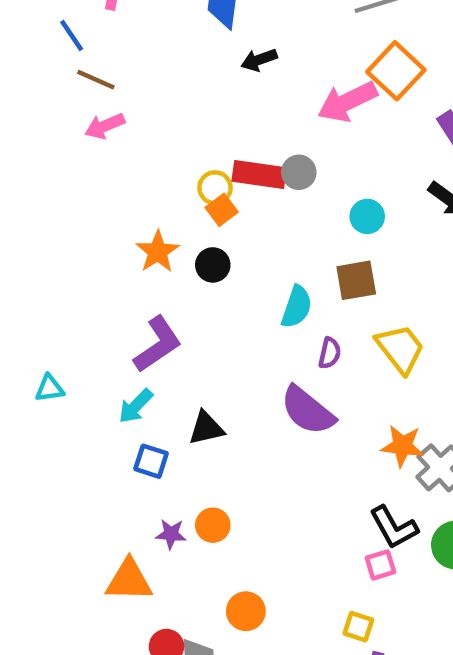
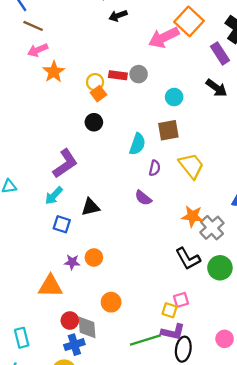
red rectangle: (259, 174) -> (118, 75), size x0.7
orange star: (158, 252) -> (54, 72), moved
purple semicircle: (308, 410) -> (143, 198), size x0.6
pink square: (380, 565) -> (181, 300), moved

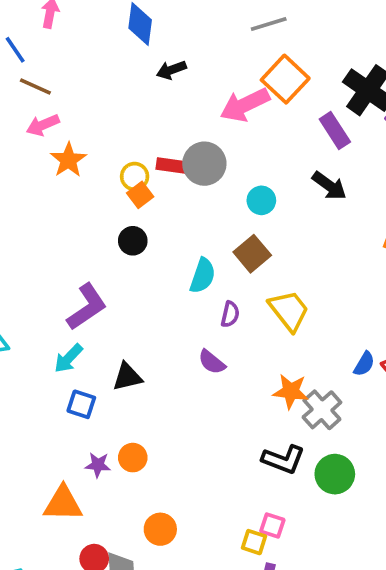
gray circle: (139, 74) -> (204, 164), size x1.5
brown square: (168, 130) -> (252, 254), turned -30
black L-shape: (188, 259) -> (283, 459), turned -40
pink square: (181, 300) -> (272, 526), turned 35

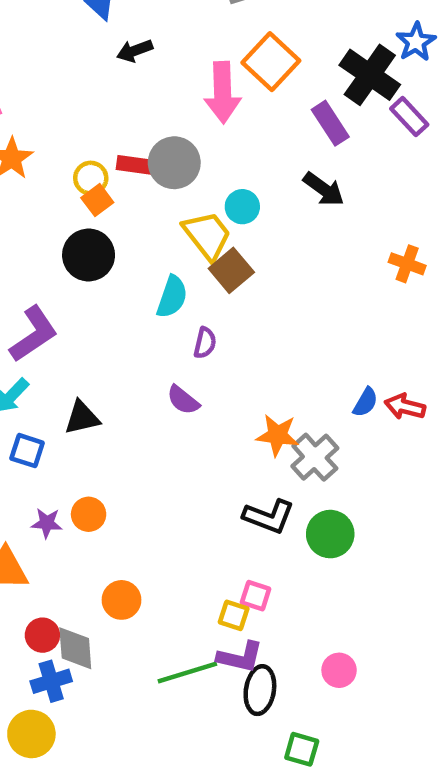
pink arrow: (245, 105) -> (223, 92), turned -66
black circle: (133, 241) -> (89, 255), size x1.5
yellow trapezoid: (289, 311) -> (207, 235), moved

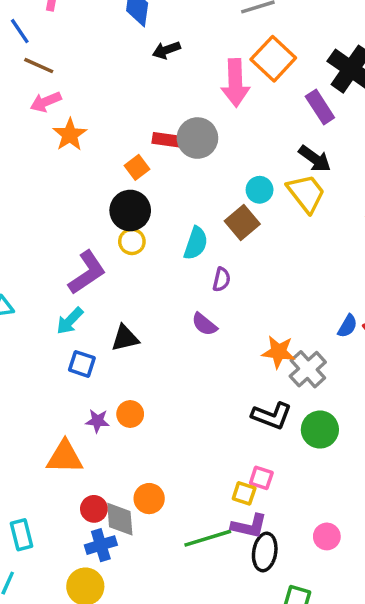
yellow circle: (91, 178) -> (132, 242), moved
cyan circle: (242, 207) -> (260, 190), moved
yellow trapezoid: (207, 235) -> (306, 193), moved
orange circle: (121, 600) -> (149, 499), moved

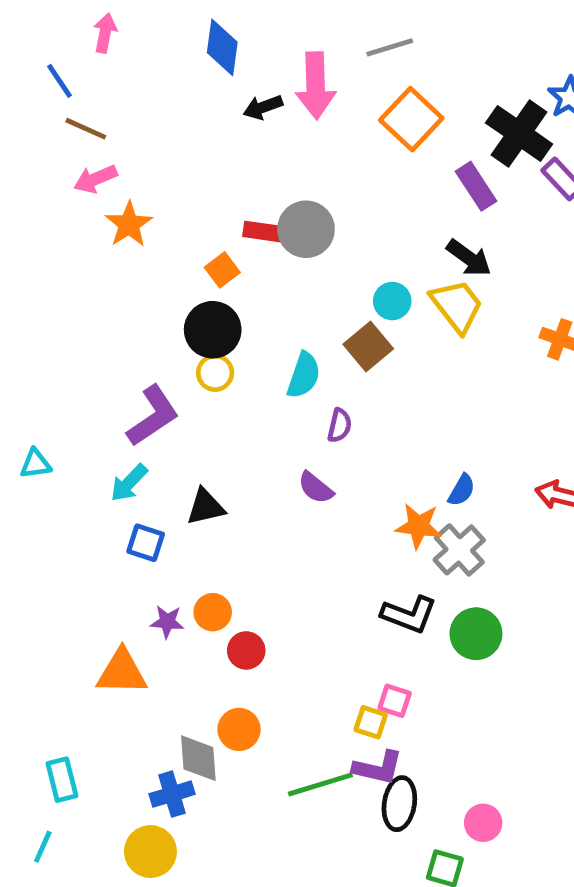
pink arrow: (235, 83) -> (316, 86), moved
blue semicircle: (348, 326) -> (462, 490), moved
red circle: (94, 509) -> (246, 650), moved
pink circle: (327, 536) -> (483, 823), moved

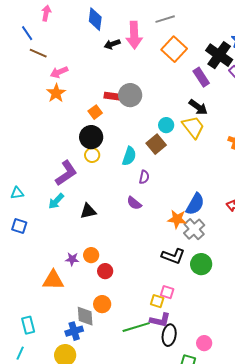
pink arrow: (95, 179) -> (59, 72), moved
blue semicircle: (462, 490) -> (195, 204), size x1.6
blue square: (146, 543) -> (19, 226), moved

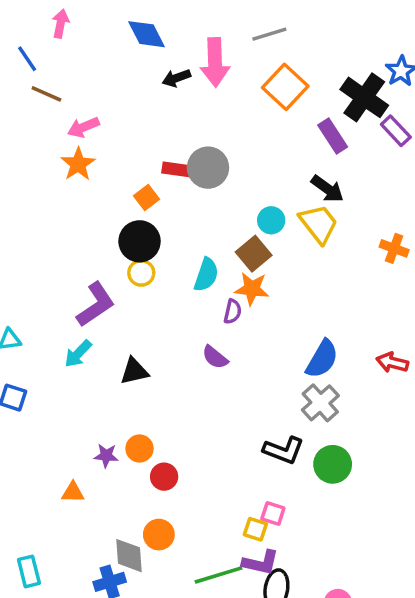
blue diamond: (95, 19) -> (147, 34), turned -35
orange star: (177, 219) -> (252, 289), moved
orange triangle: (53, 280) -> (73, 492), size x0.6

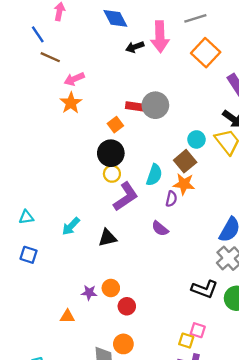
purple L-shape: (96, 305) -> (126, 197), moved

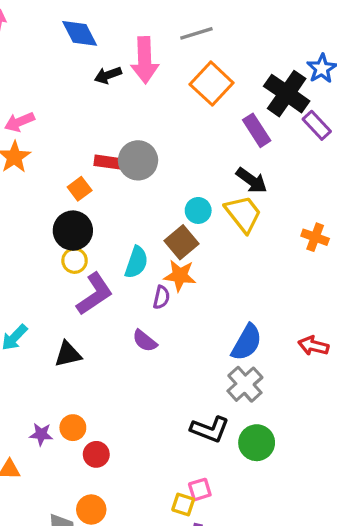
pink square: (198, 330) -> (200, 489), turned -35

